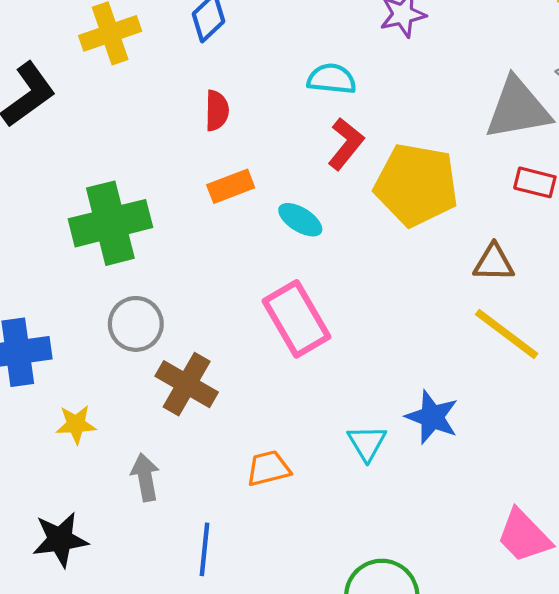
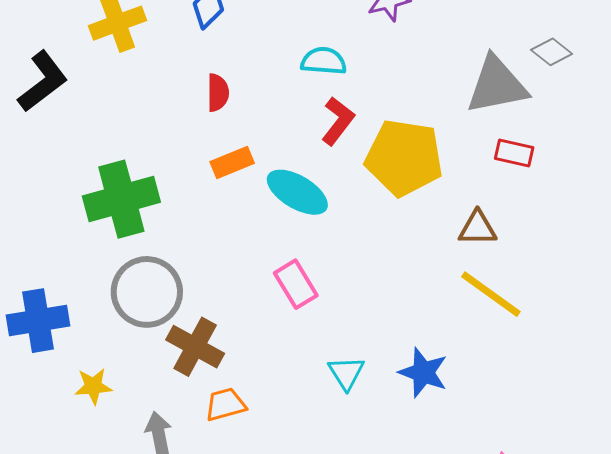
cyan ellipse: (300, 220) -> (297, 192), size x1.5
pink rectangle: (297, 319) -> (296, 284), size x0.7
gray circle: (136, 324) -> (147, 292), size x1.4
cyan triangle: (367, 443) -> (346, 373), moved
orange trapezoid: (268, 468) -> (225, 405), moved

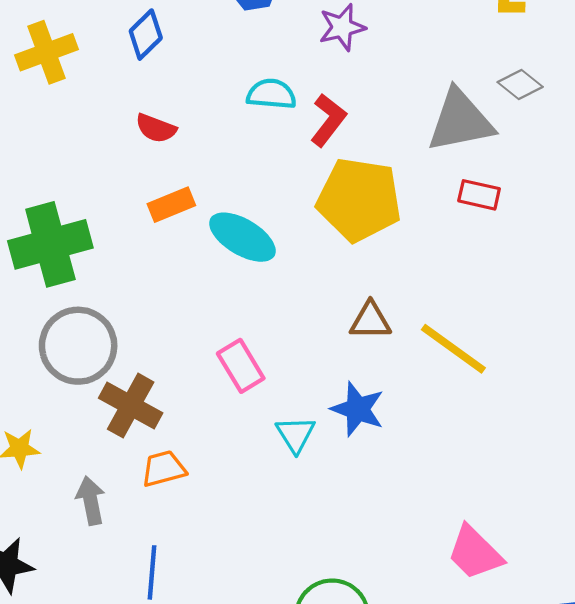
red semicircle: (218, 93) -> (156, 128), turned 111
red L-shape: (338, 121) -> (328, 120), moved
brown triangle: (478, 228) -> (370, 321), moved
pink rectangle: (296, 284) -> (241, 366), moved
blue star: (423, 373) -> (358, 409), moved

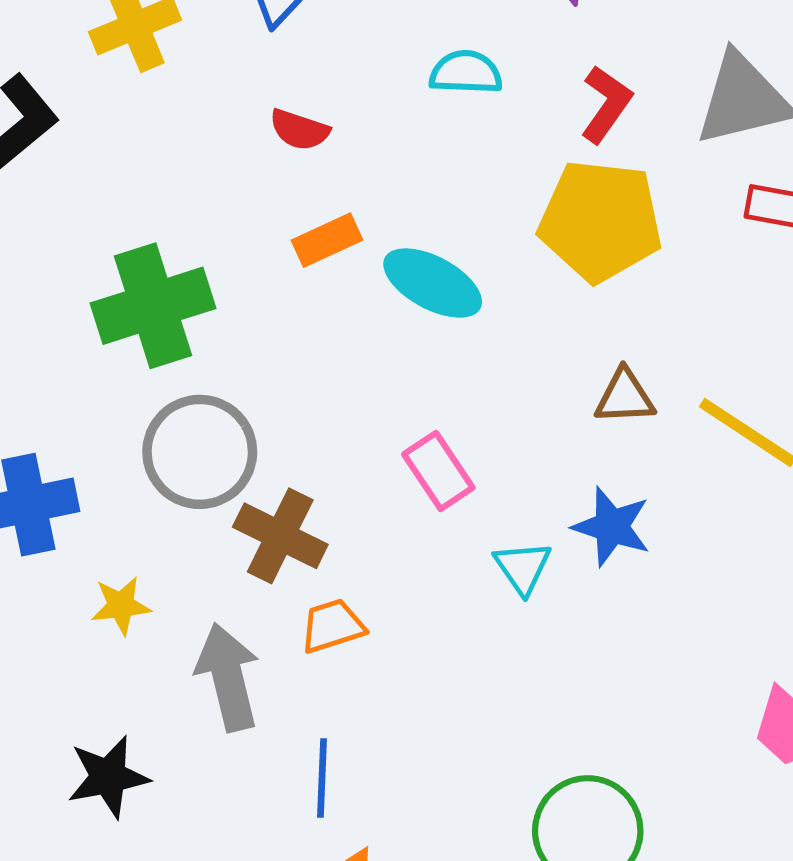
red L-shape: (328, 120) -> (606, 104), moved
gray arrow: (91, 501) -> (228, 677), size x1.5

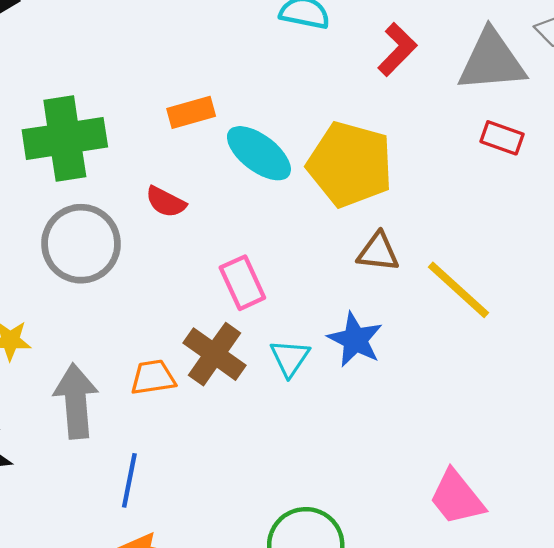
red semicircle: (299, 130) -> (166, 202), moved
yellow pentagon: (600, 221) -> (350, 164), moved
brown cross: (280, 536) -> (215, 354), moved

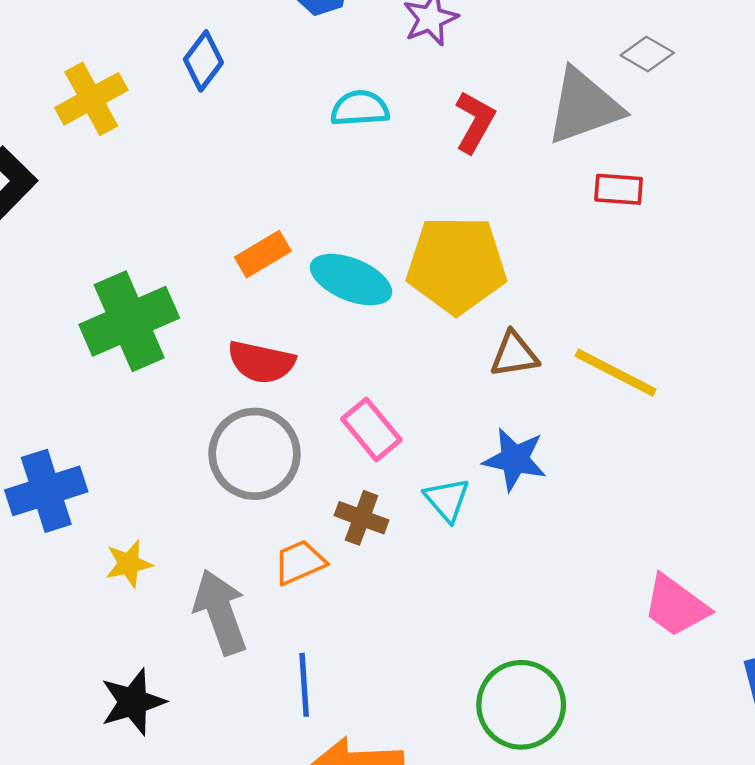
red semicircle: (166, 202) -> (261, 362), size x1.4
gray circle: (81, 244) -> (255, 454), moved
brown cross: (215, 354) -> (362, 518), size x0.7

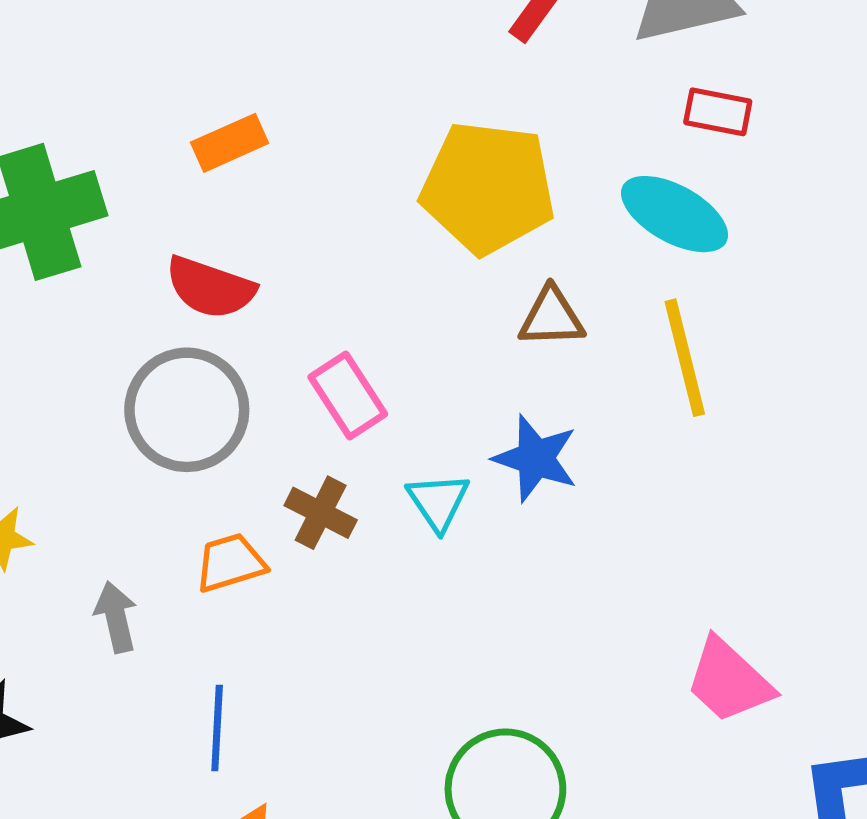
cyan ellipse: (351, 280) -> (675, 214), moved
yellow line: (616, 373) -> (685, 358), turned 42
gray arrow: (220, 612) -> (116, 617), size x0.6

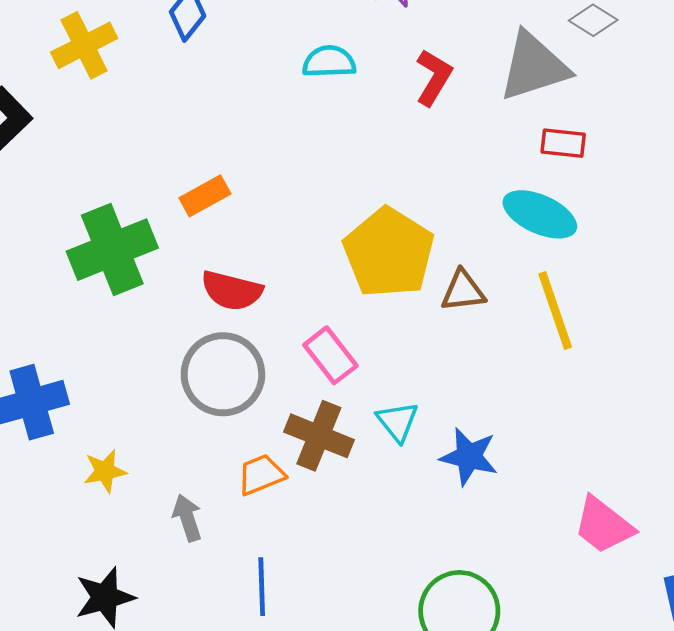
orange rectangle: (230, 143) -> (205, 196), moved
yellow pentagon: (488, 188) -> (389, 253), moved, turned 30
blue star: (536, 458) -> (469, 457), moved
brown cross: (321, 513) -> (319, 436), size x1.4

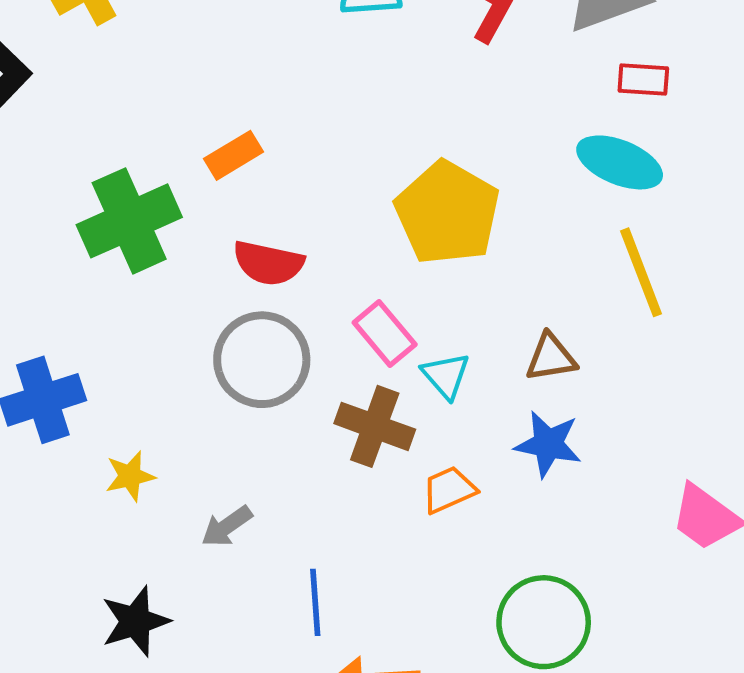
brown triangle: (463, 291) -> (551, 358), moved
cyan triangle: (397, 422) -> (446, 376), moved
orange trapezoid: (261, 475) -> (449, 490), moved
gray arrow: (187, 518) -> (227, 526), turned -105

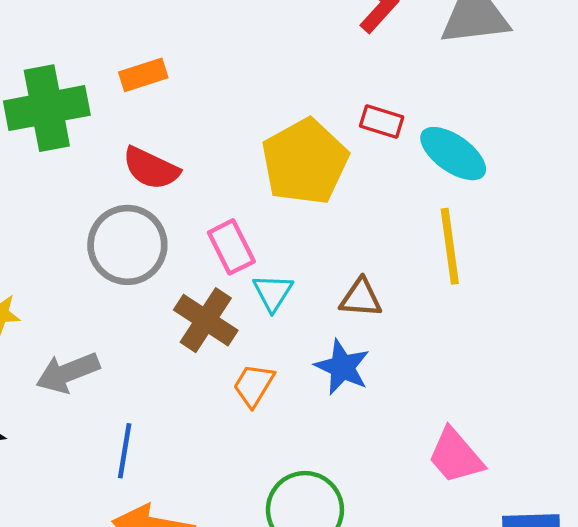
red rectangle: (643, 80) -> (382, 121), moved
orange trapezoid: (449, 490) -> (254, 385), turned -48
gray arrow: (227, 526) -> (68, 373), size x1.4

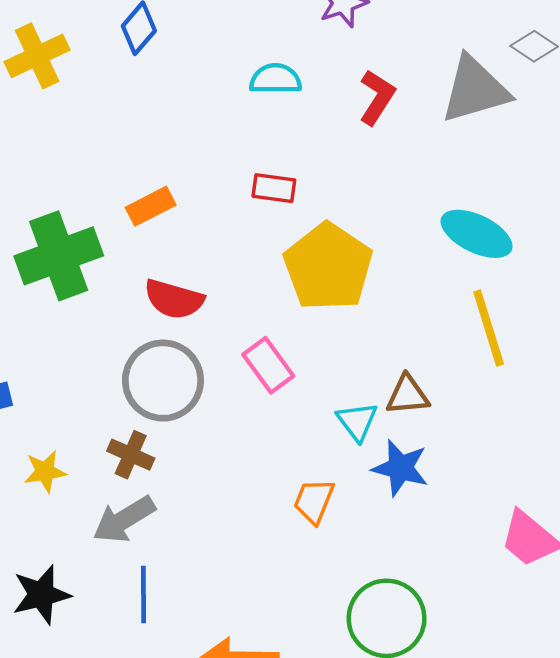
red rectangle: (382, 121) -> (274, 188), moved
cyan triangle: (273, 293) -> (357, 421), moved
brown cross: (206, 320) -> (131, 455), moved, size x0.7
blue line: (125, 451) -> (143, 595), moved

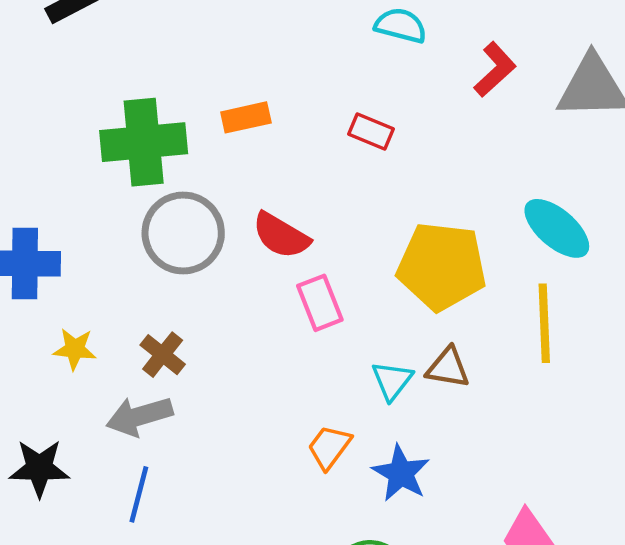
yellow pentagon: (328, 267) -> (442, 266), moved, turned 30
red semicircle: (174, 299) -> (281, 236), moved
gray circle: (163, 381) -> (183, 233), moved
blue star: (400, 468) -> (401, 473), moved

